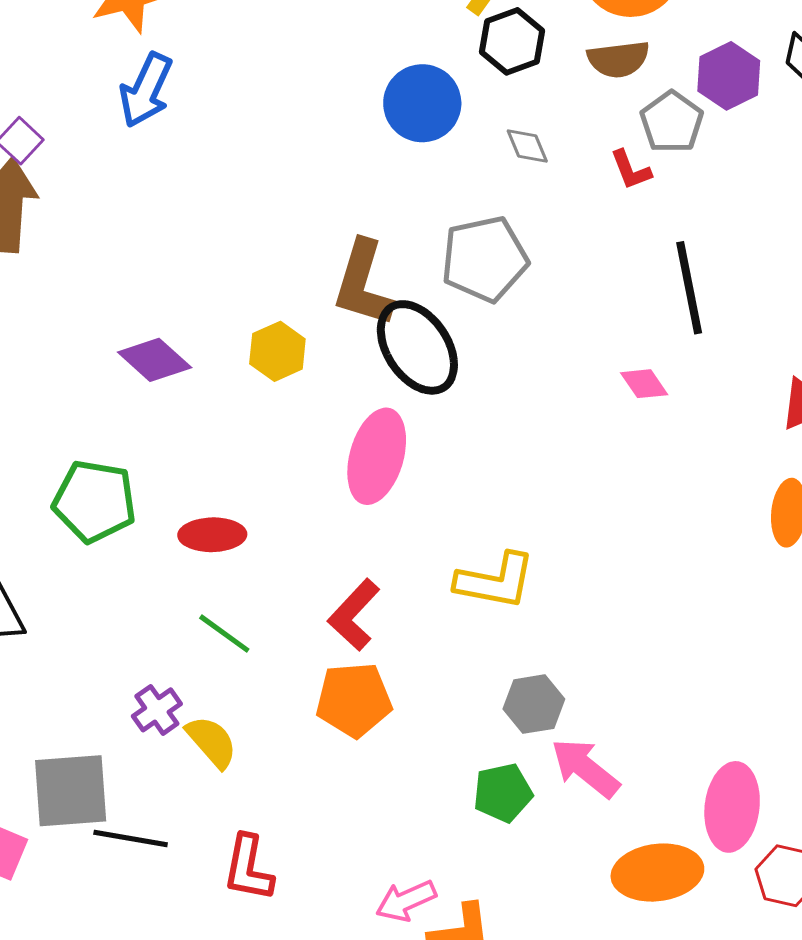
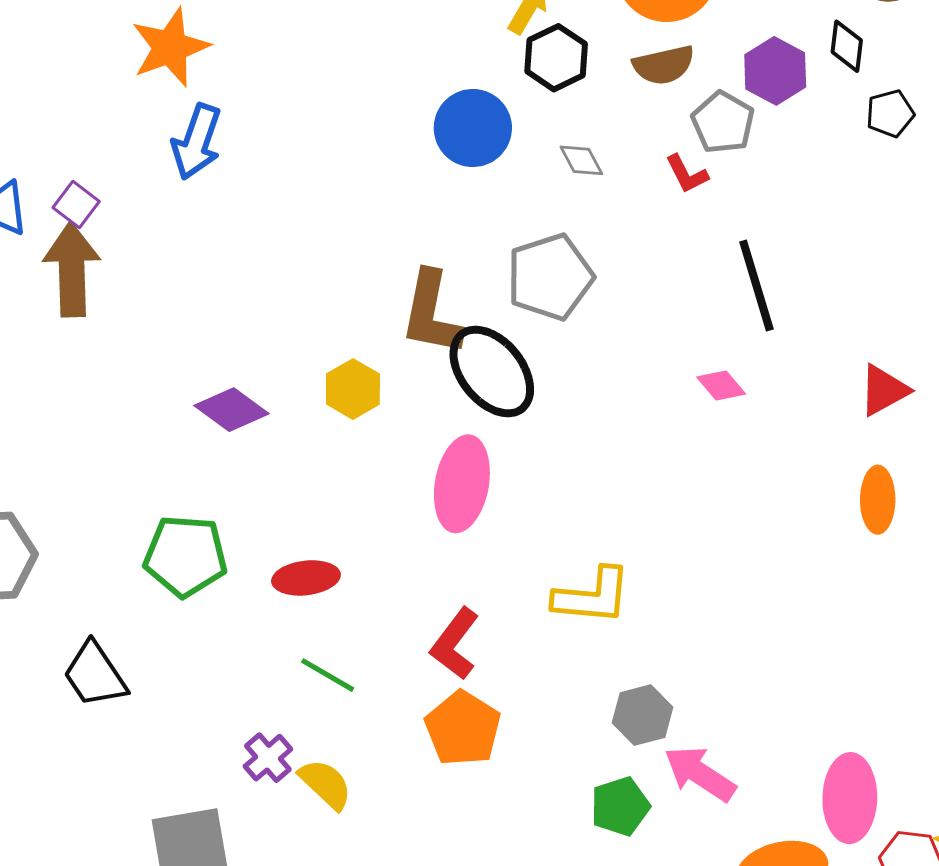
orange pentagon: (354, 700) -> (463, 728), turned -30

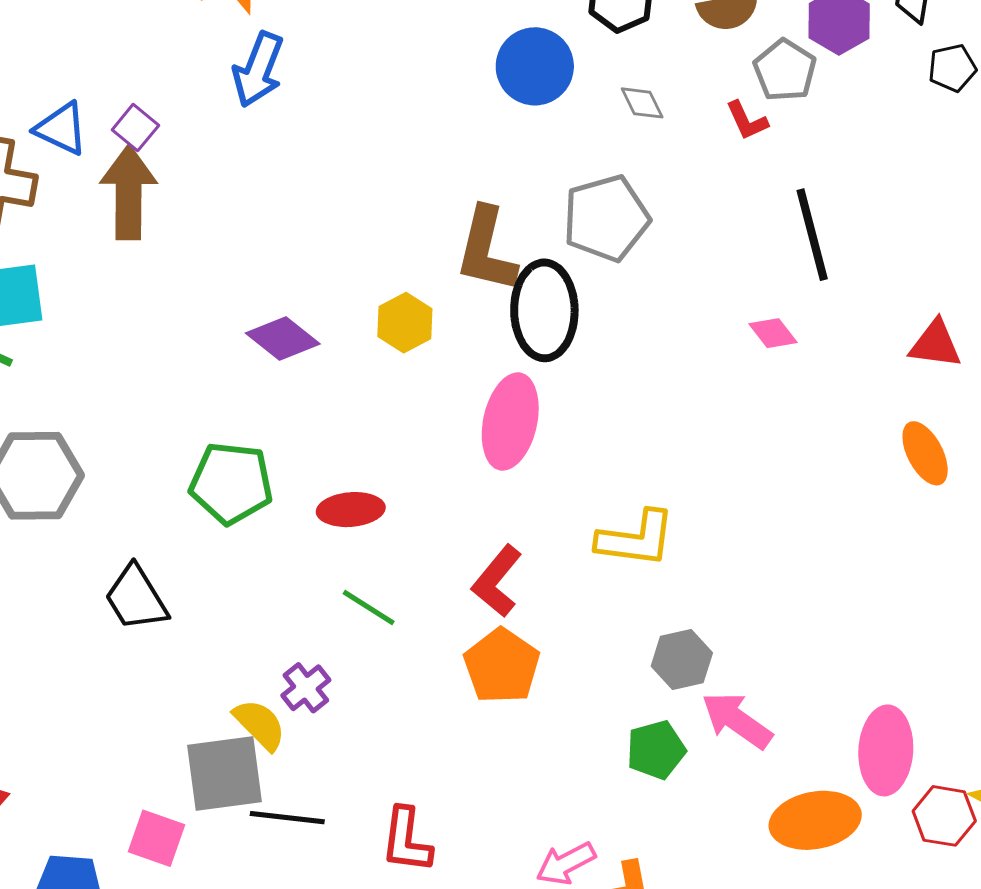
black ellipse: (492, 371) -> (544, 310), turned 36
red triangle: (884, 390) -> (935, 344), turned 34
orange ellipse: (878, 500) -> (925, 453), turned -30
yellow semicircle: (325, 784) -> (260, 725), moved

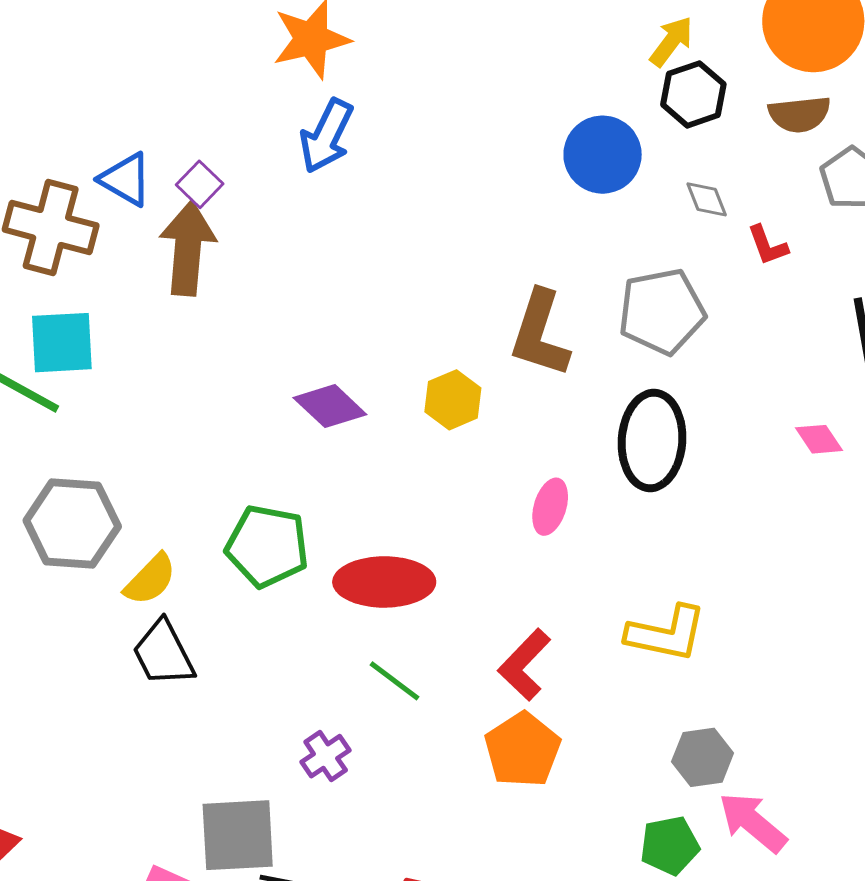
red L-shape: (747, 121) -> (768, 245), moved
black ellipse: (544, 310) -> (652, 440), moved
pink ellipse: (510, 421) -> (550, 507), size x0.6
red ellipse: (351, 510) -> (384, 582), size x1.5
yellow semicircle: (260, 725) -> (150, 579), moved, turned 84

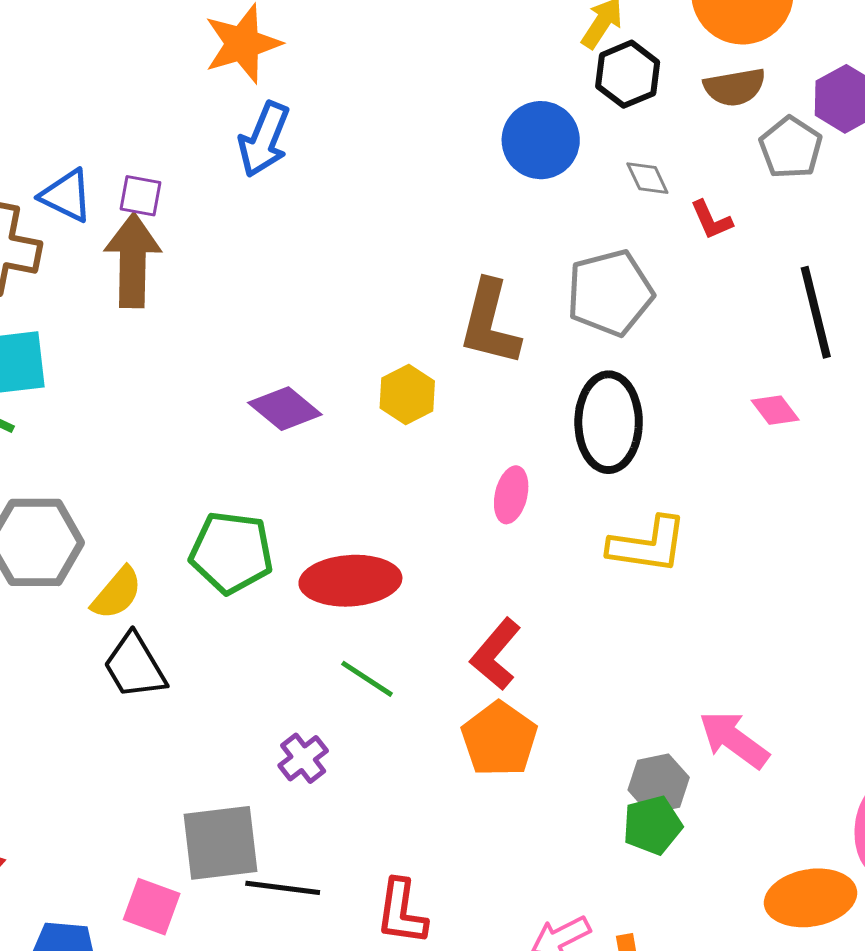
purple square: (200, 184) -> (140, 196), turned -30
yellow L-shape: (666, 633) -> (648, 545), moved
gray hexagon: (703, 757) -> (659, 784), moved
pink arrow: (753, 822) -> (734, 740), moved

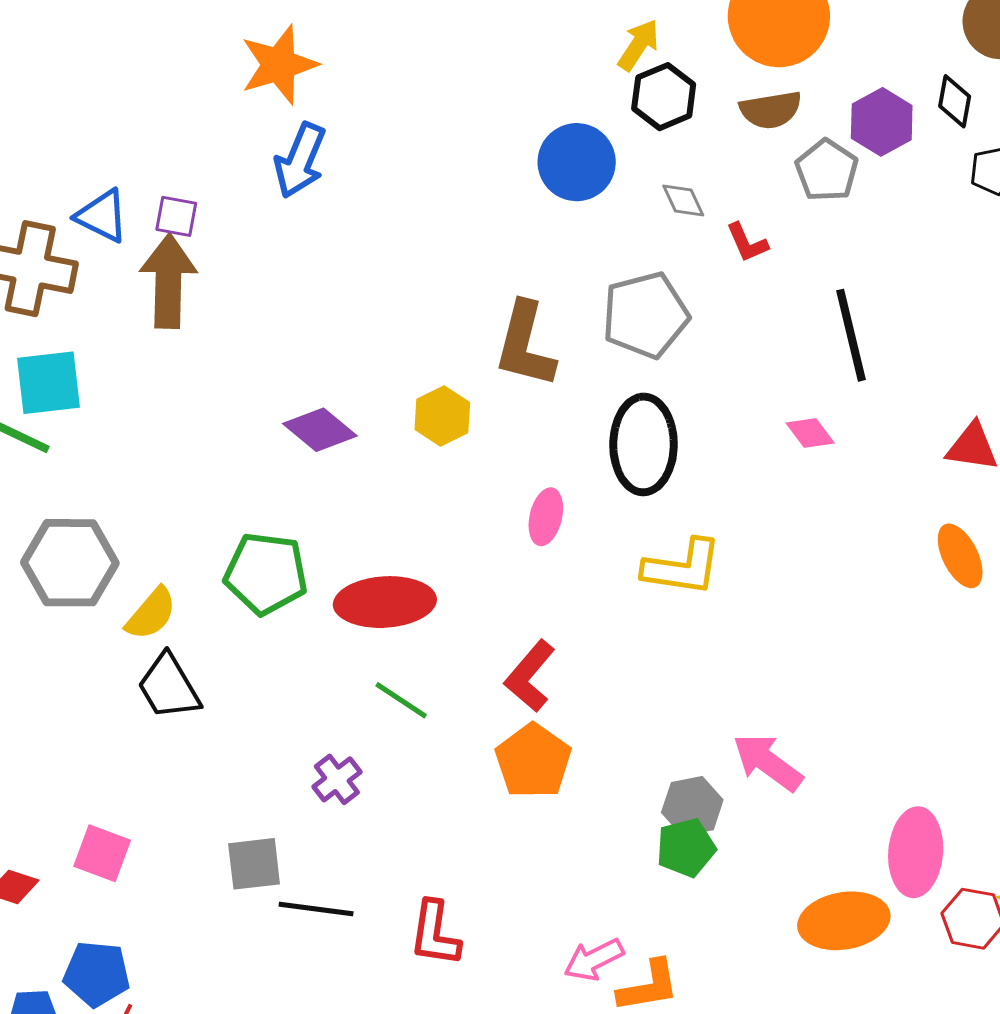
gray square: (221, 843) -> (254, 864), size x0.7
pink square: (152, 907) -> (102, 853), moved

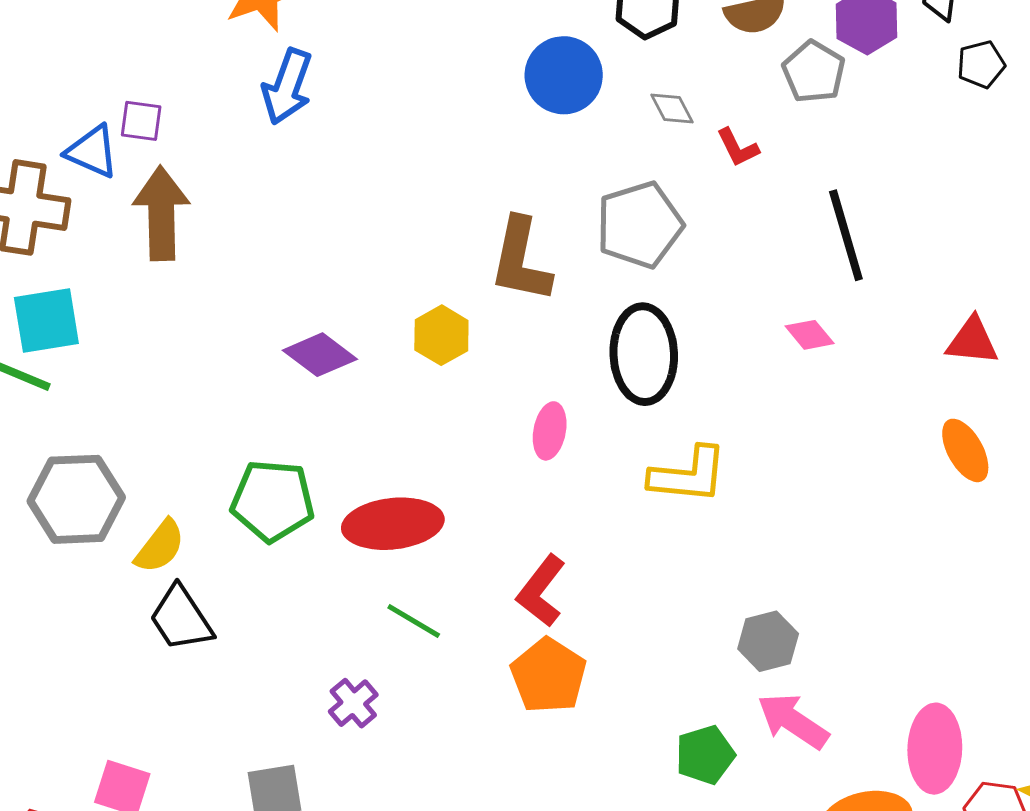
purple square: (176, 216) -> (141, 121), moved
pink arrow: (768, 762) -> (793, 721), moved
gray hexagon: (692, 806) -> (768, 641), moved

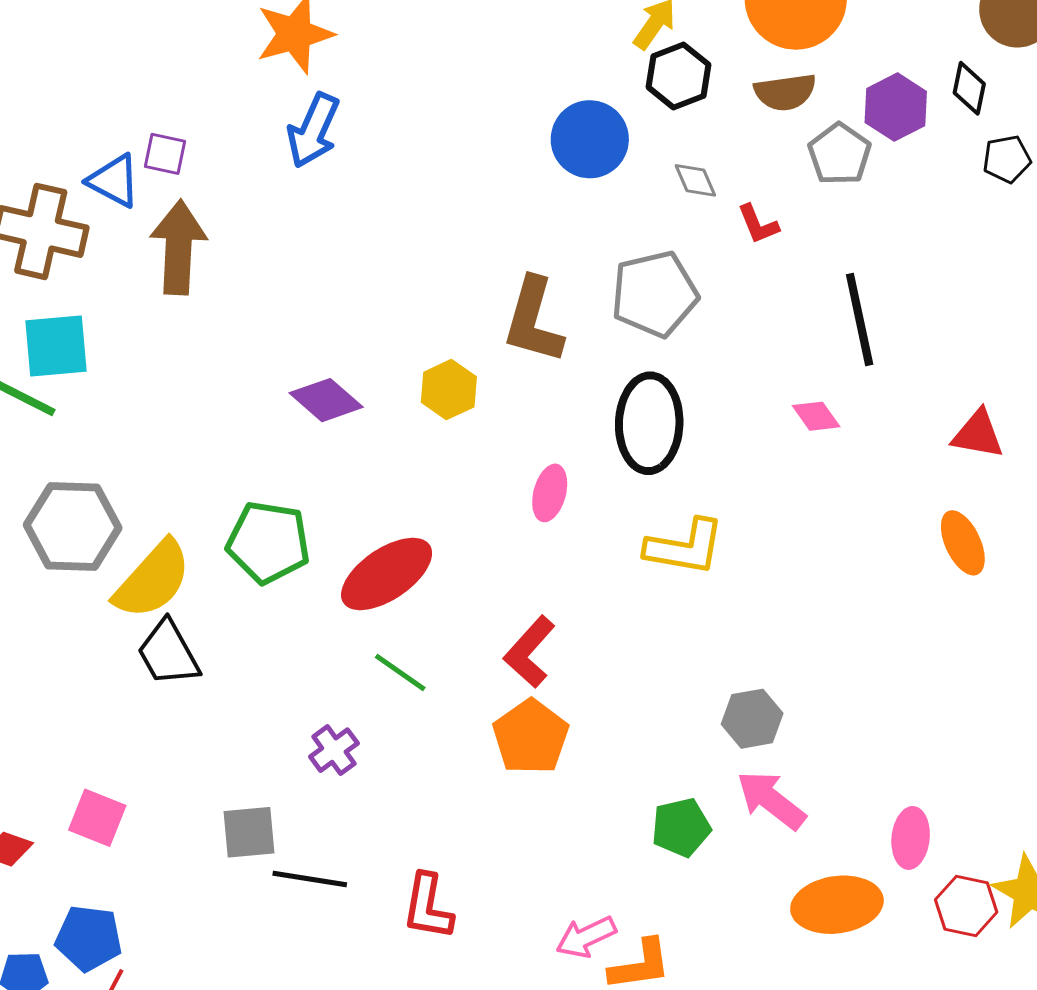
red ellipse: (393, 524) -> (387, 574), turned -32
yellow semicircle: (160, 546) -> (153, 580), size x1.5
pink ellipse: (935, 749) -> (911, 838), size x0.7

